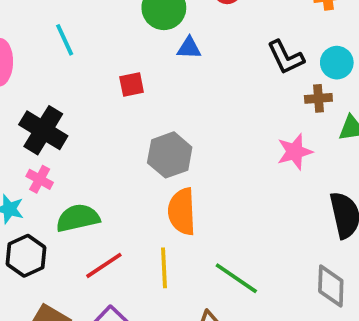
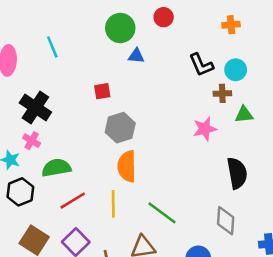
red square: (132, 84) -> (102, 91), moved

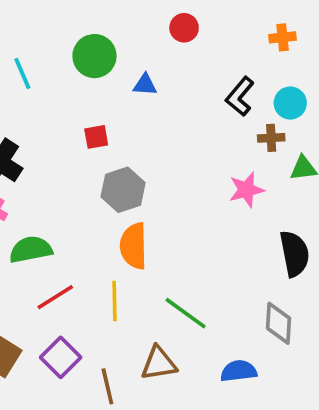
green circle: (120, 28) -> (94, 56), moved
black L-shape: (201, 65) -> (240, 96), turned 64

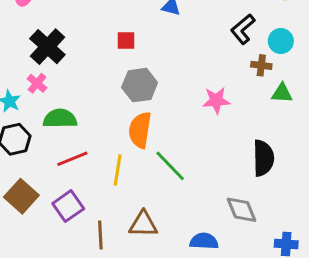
pink star: (246, 190) -> (216, 100), moved
green line: (186, 313) -> (170, 166), moved
gray diamond: (279, 323) -> (241, 210), turned -36

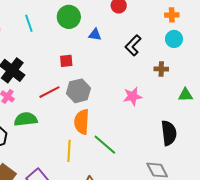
black L-shape: (243, 29) -> (133, 45), moved
cyan circle: (281, 41) -> (174, 39), moved
green triangle: (282, 93) -> (185, 95), moved
red line: (72, 159) -> (49, 92), moved

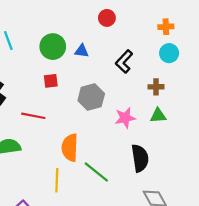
green circle: (69, 17) -> (53, 47), moved
gray hexagon: (78, 91) -> (91, 97), moved
red line: (49, 92) -> (33, 116), turned 40
green triangle: (185, 95) -> (158, 115), moved
black semicircle: (169, 133) -> (140, 158), moved

